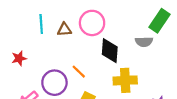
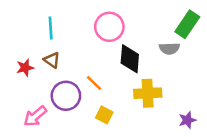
brown triangle: (64, 30) -> (52, 60), moved, turned 40

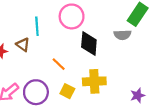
cyan line: (51, 28) -> (37, 26), moved
yellow cross: (148, 93) -> (94, 81), moved
purple circle: (66, 96) -> (36, 92), moved

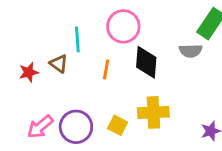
orange line: (59, 64) -> (106, 69), moved, turned 56

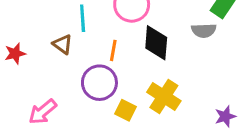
red star: (29, 72) -> (15, 54), moved
yellow cross: (153, 112) -> (164, 96), turned 36
purple circle: (76, 127) -> (99, 83), moved

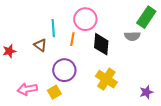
orange line: (113, 50) -> (72, 39), moved
yellow square: (126, 110) -> (54, 92), moved, turned 32
pink arrow: (43, 112) -> (27, 89), turned 30

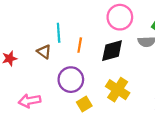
pink circle: (85, 19) -> (120, 17), moved
black diamond: (101, 44) -> (112, 51), turned 70
yellow square: (54, 92) -> (84, 104), moved

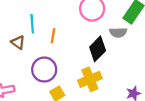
black diamond: (112, 51) -> (98, 49), moved, turned -30
yellow cross: (118, 90) -> (90, 79), turned 35

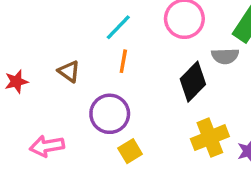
cyan line: (32, 24) -> (118, 27), moved, turned 48
yellow cross: (90, 79) -> (210, 138), moved

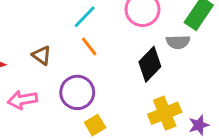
orange line: (123, 61) -> (89, 46), turned -48
pink arrow: (47, 146) -> (22, 100), moved

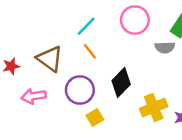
brown triangle: (42, 55) -> (50, 59), size x1.6
black diamond: (150, 64) -> (121, 82), moved

